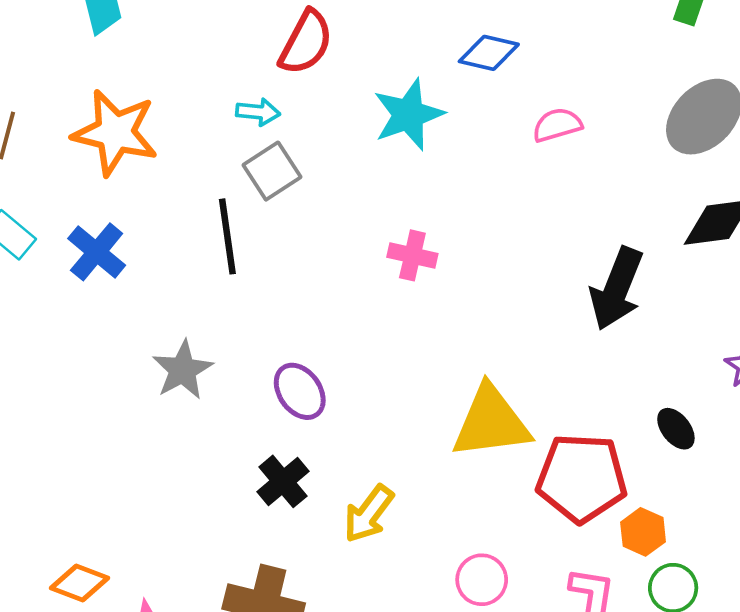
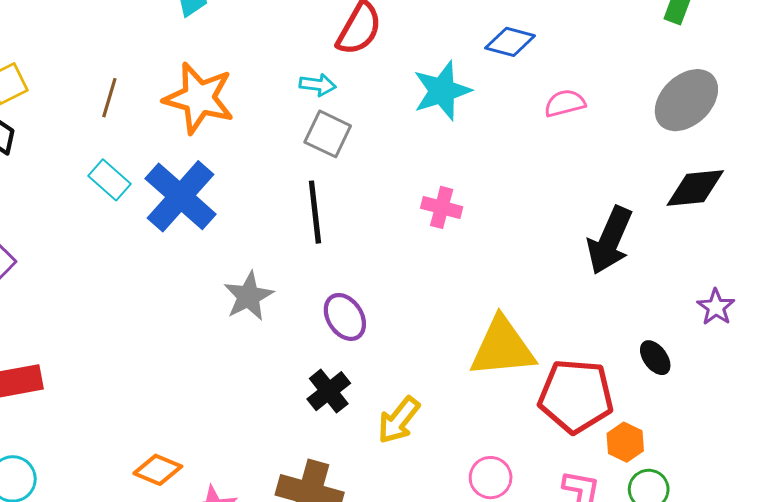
gray square: (272, 171) -> (328, 134), turned -33
black line: (227, 236) -> (315, 212), moved
blue cross: (97, 252) -> (180, 196), size x1.5

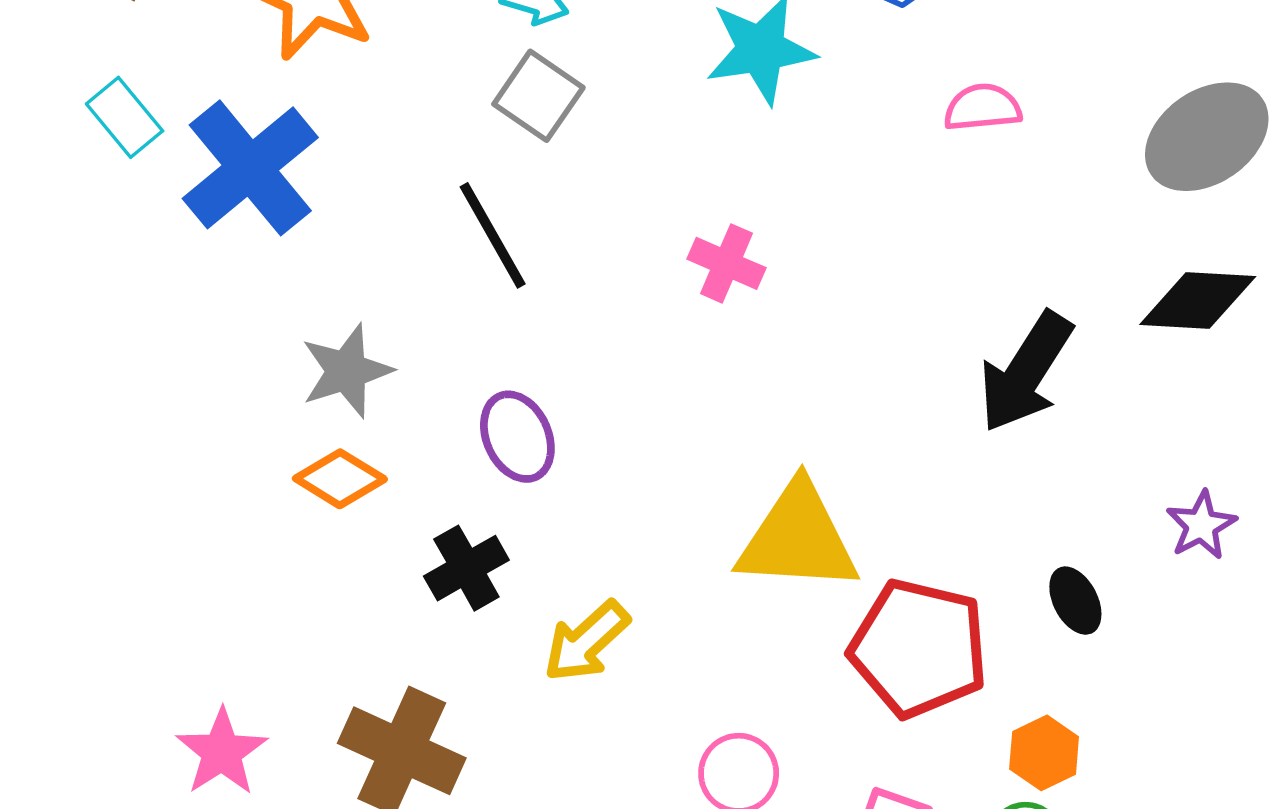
black line: (315, 212) -> (493, 235), turned -32
orange hexagon: (625, 442) -> (1044, 753), moved
orange diamond: (158, 470) -> (340, 479), moved

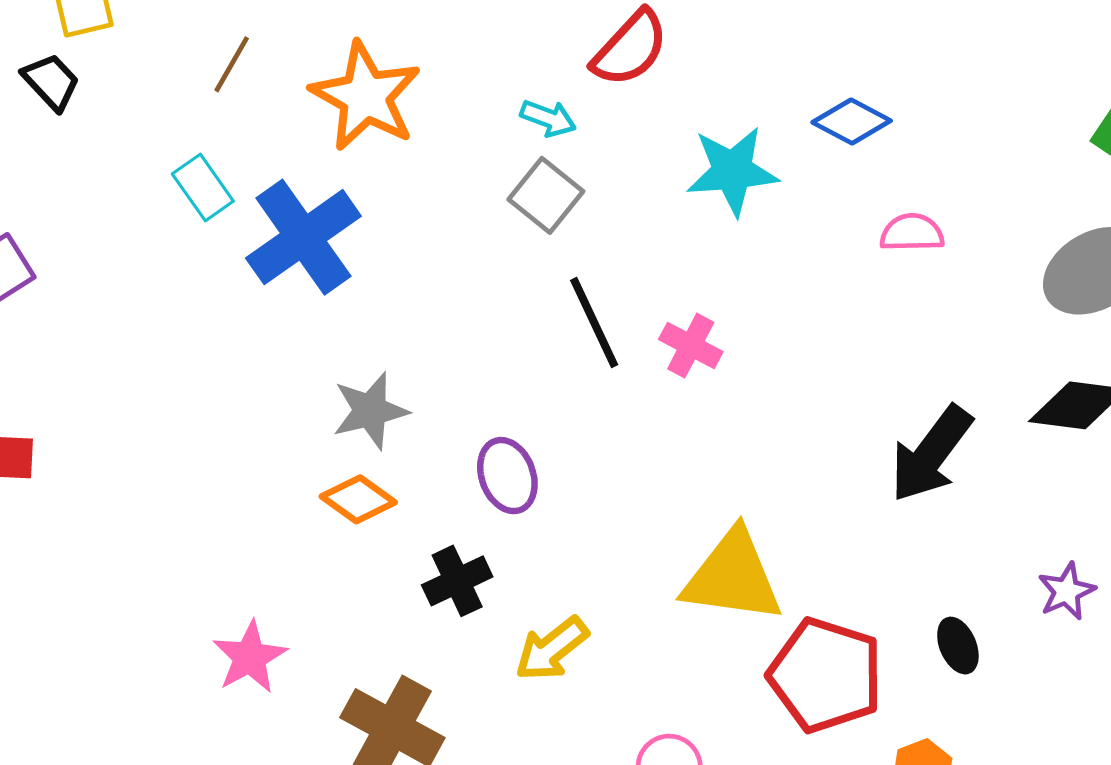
black line: (493, 235) -> (594, 322), moved
pink star: (222, 752) -> (250, 657), moved

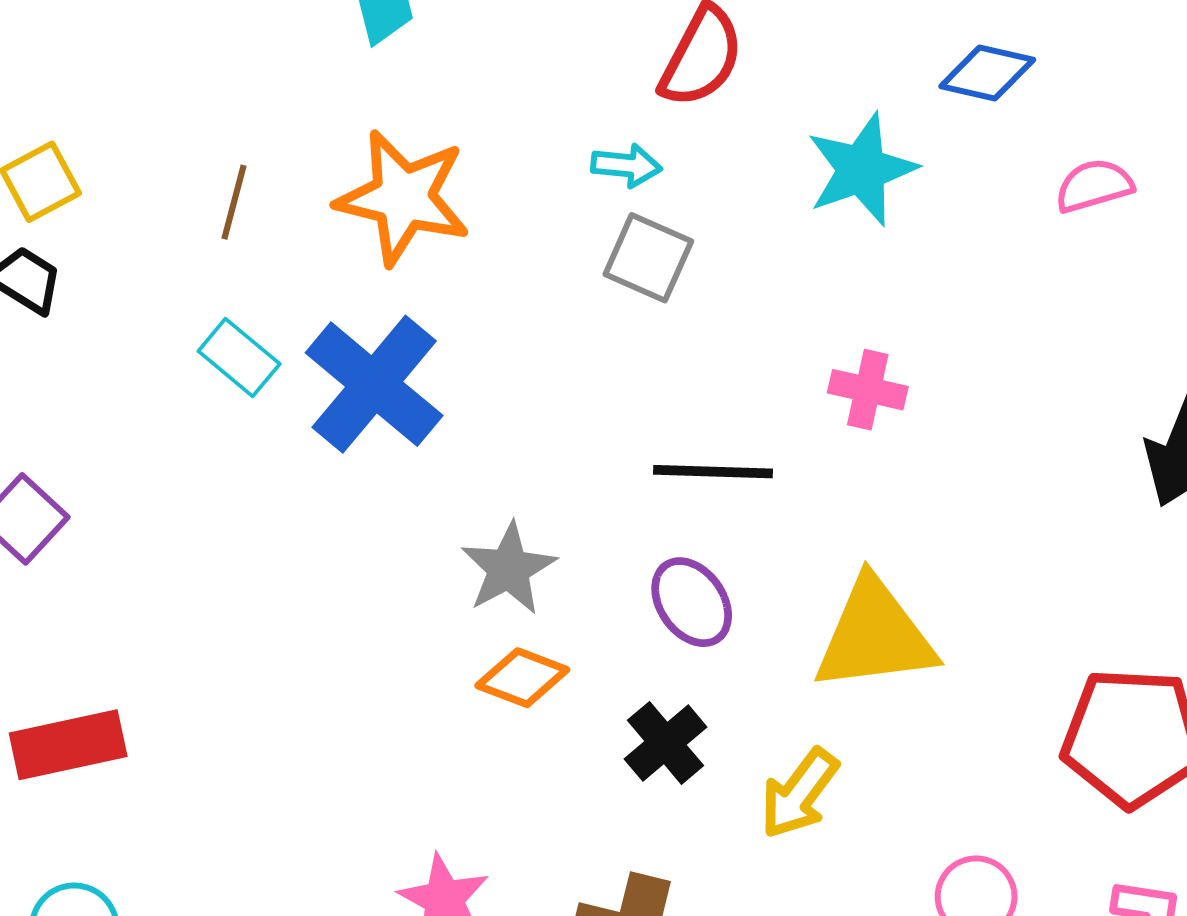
black line: (594, 322) -> (713, 472), moved, turned -48
yellow triangle: (733, 577) -> (875, 635), moved

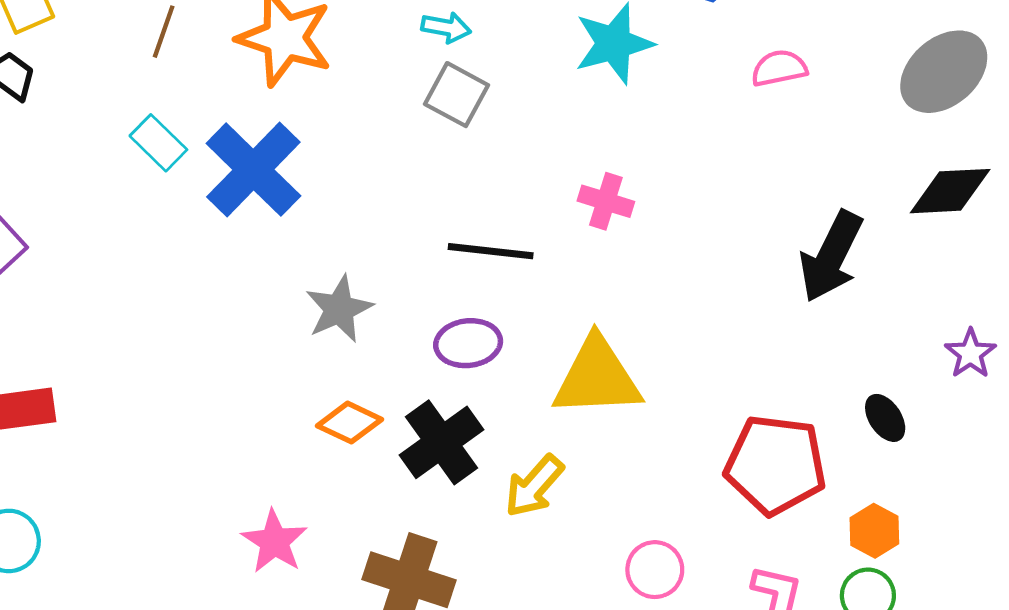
purple ellipse: (692, 602) -> (468, 343), turned -66
orange diamond: (522, 678) -> (350, 423), moved
black cross: (666, 743) -> (442, 442), size x1.4

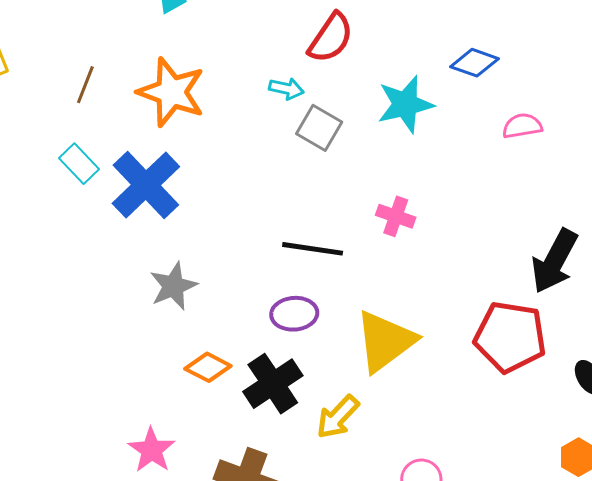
gray square: (457, 95) -> (319, 128), moved
gray star: (339, 309) -> (173, 286), moved
yellow triangle: (597, 377) -> (385, 341), turned -36
red pentagon: (775, 465) -> (510, 337), moved

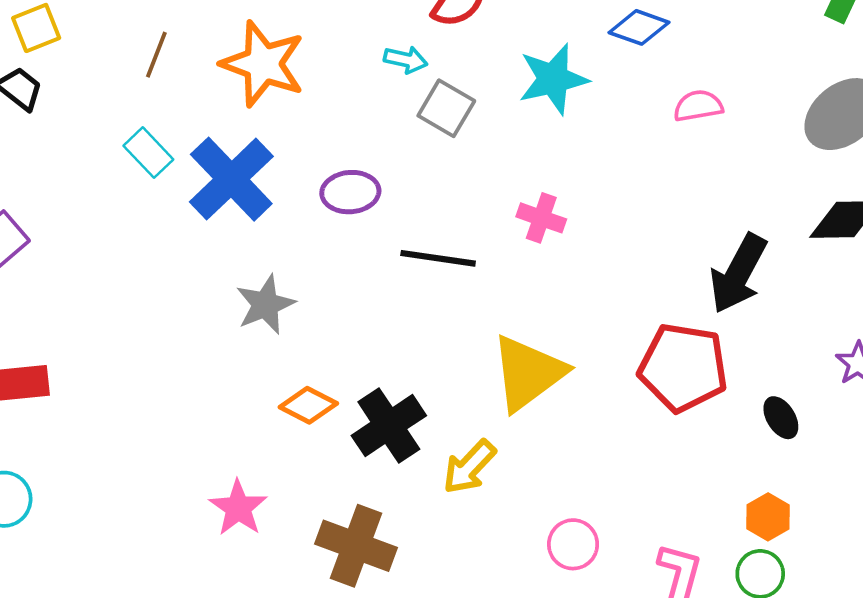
purple ellipse: (294, 314) -> (350, 192), moved

